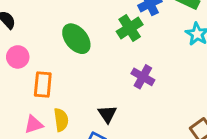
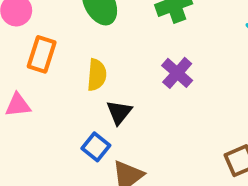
yellow semicircle: (61, 120) -> (97, 75), moved

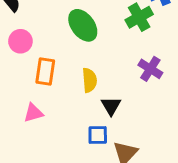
blue square: (96, 147) -> (98, 135), turned -30

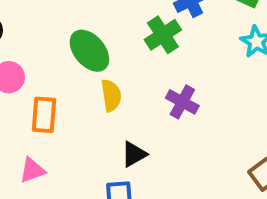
yellow semicircle: (89, 80) -> (111, 95), moved
black triangle: (111, 106) -> (134, 154), turned 35

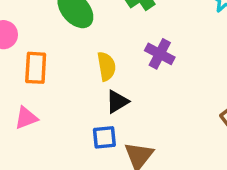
yellow semicircle: (111, 95) -> (106, 66), moved

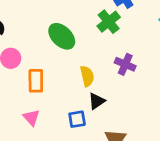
pink triangle: (26, 118) -> (31, 118), turned -48
blue square: (104, 137) -> (77, 119), moved

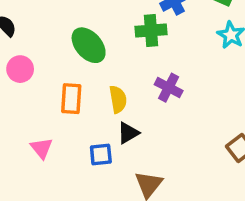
green cross: (109, 22) -> (151, 31), turned 30
orange rectangle: (36, 81) -> (71, 99), moved

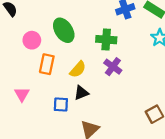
green cross: (151, 31) -> (106, 40), moved
pink circle: (20, 69) -> (32, 40), moved
yellow semicircle: (118, 99) -> (78, 69), turned 42

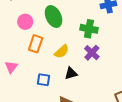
black triangle: (81, 93) -> (71, 73), moved

